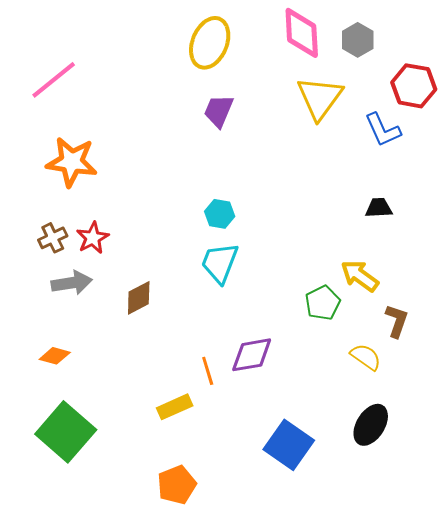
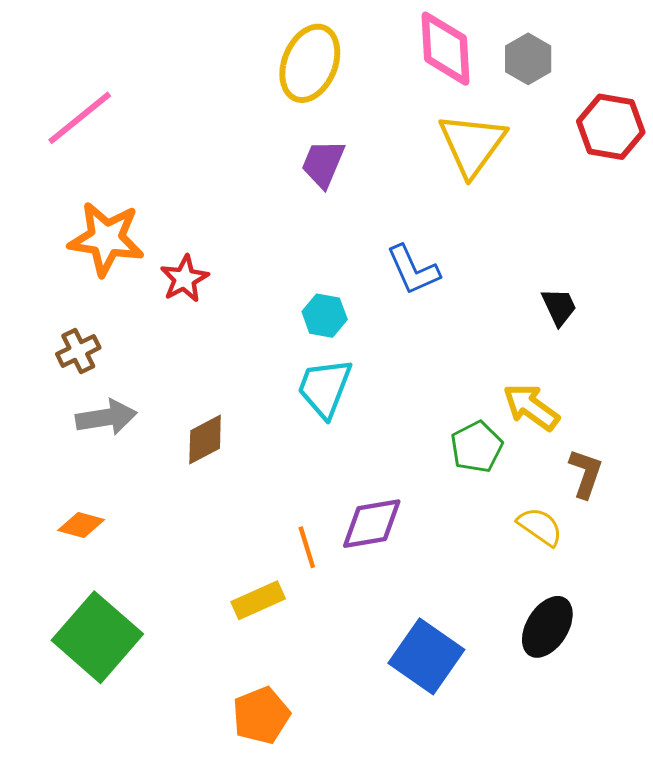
blue L-shape: (383, 130) -> (413, 270), moved
black trapezoid: (379, 208) -> (559, 307), turned 68
red star: (93, 238) -> (184, 279), moved

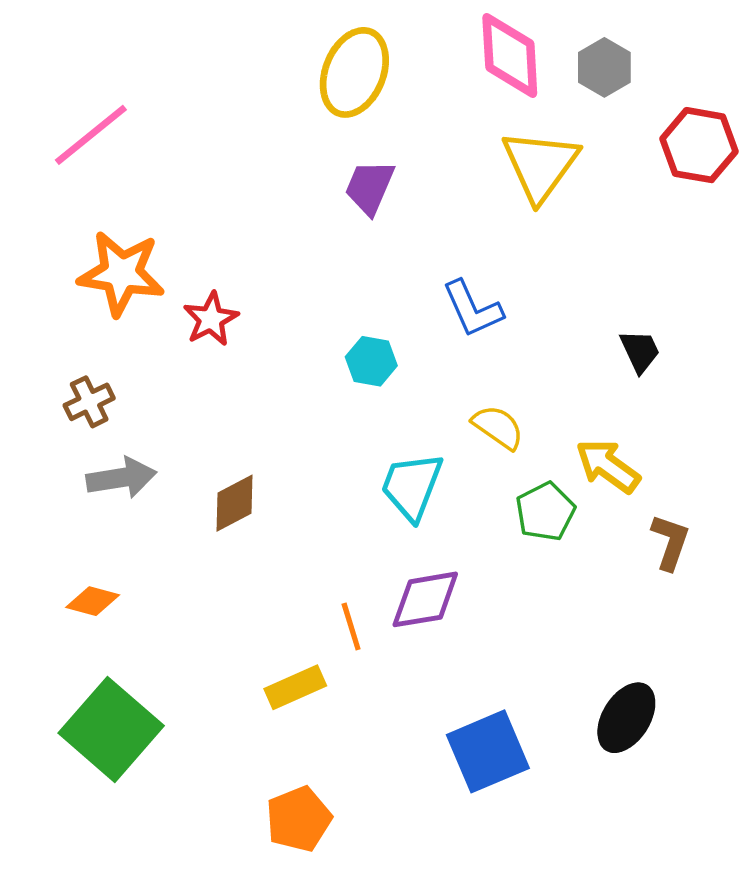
cyan trapezoid: (325, 388) -> (412, 486), moved
yellow semicircle: (540, 527) -> (498, 427), moved
blue square: (426, 656) -> (488, 751), turned 32

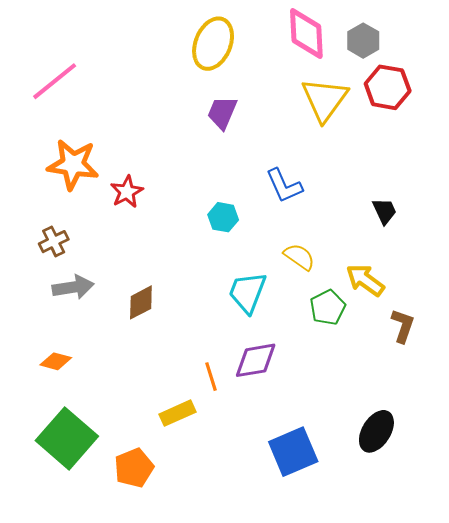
red hexagon: (699, 145) -> (388, 87), moved
orange pentagon: (299, 819) -> (134, 468), moved

